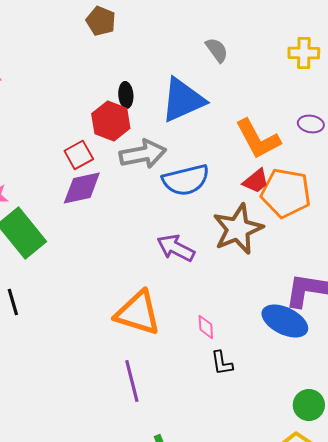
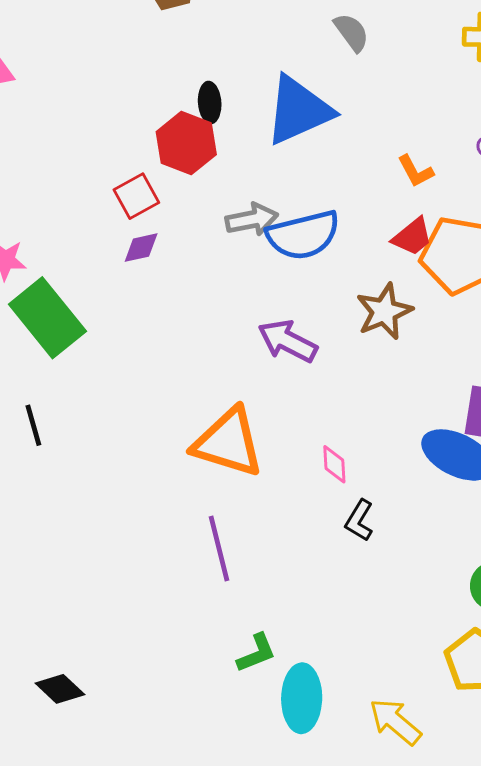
orange L-shape: (258, 139) -> (415, 171), size x0.5
gray arrow: (143, 154) -> (252, 219), moved, size x0.7
purple diamond: (82, 188) -> (141, 248), size x0.6
brown star: (238, 229) -> (384, 312), size x0.7
black L-shape: (222, 363) -> (359, 520), turned 40

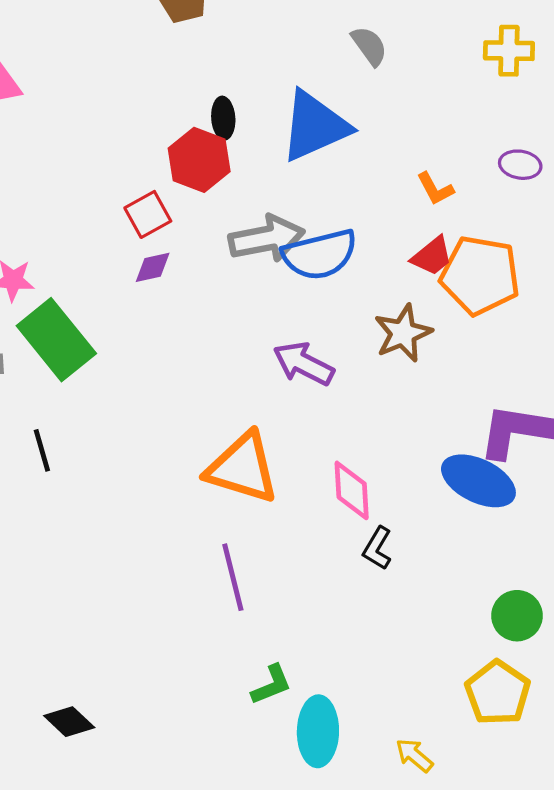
gray arrow: (252, 219) -> (267, 238), size x1.4
pink diamond: (334, 464) -> (352, 490), size x1.5
yellow arrow: (395, 722) -> (414, 755), size x0.7

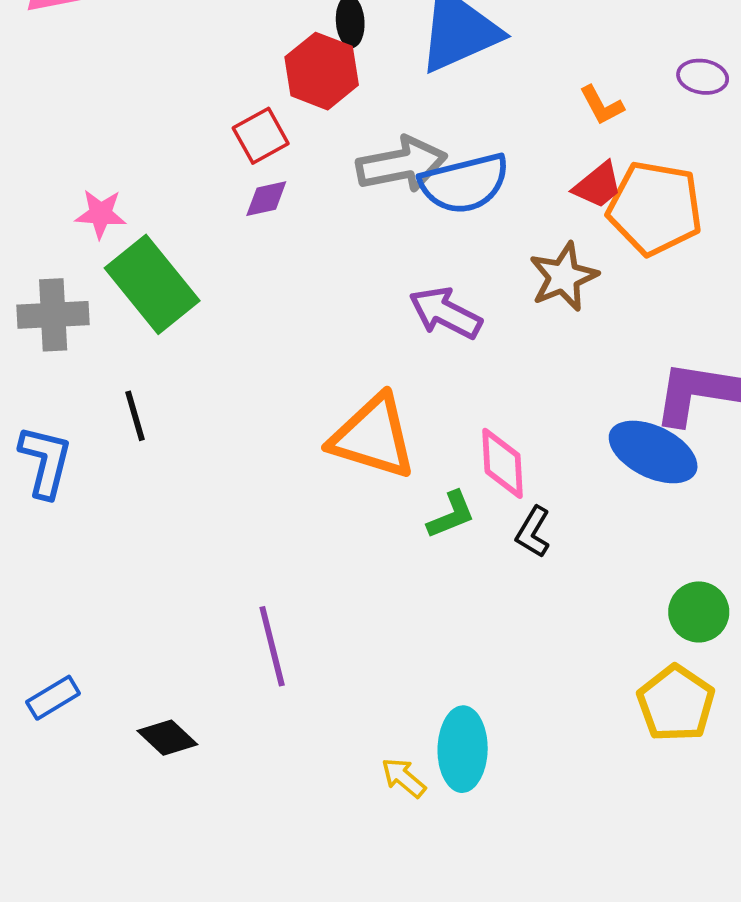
purple line: (233, 577) -> (272, 646), moved
green L-shape: (271, 685) -> (451, 515), moved
yellow arrow: (414, 755) -> (404, 778), moved

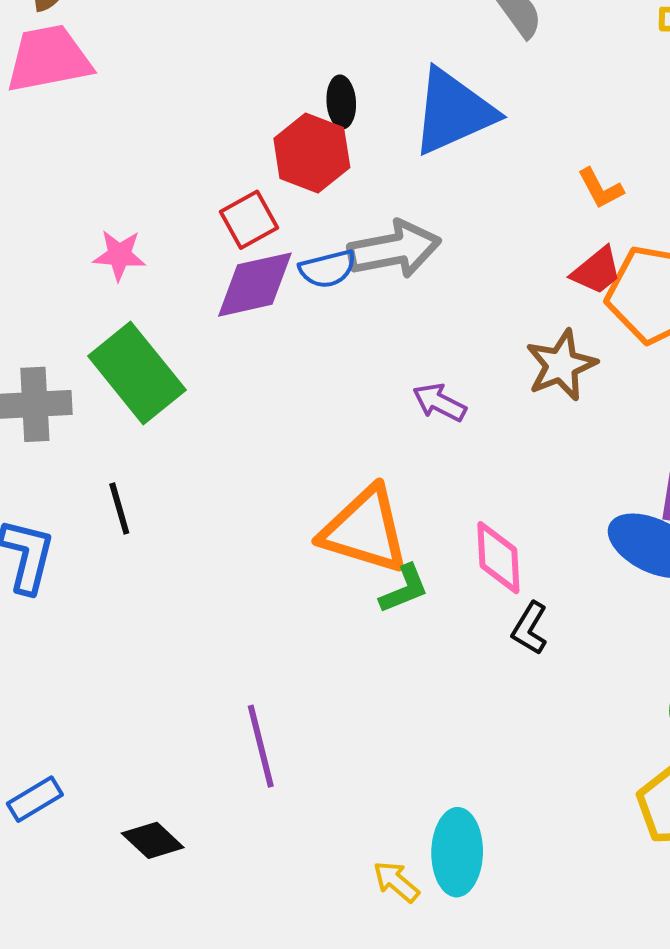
blue semicircle: (464, 183) -> (327, 269), moved, size x0.6
purple diamond: (266, 199) -> (255, 285), size x1.8
pink star: (101, 214) -> (119, 255), moved
purple arrow: (445, 313) -> (439, 402), size x0.7
green L-shape: (451, 515) -> (404, 589), moved

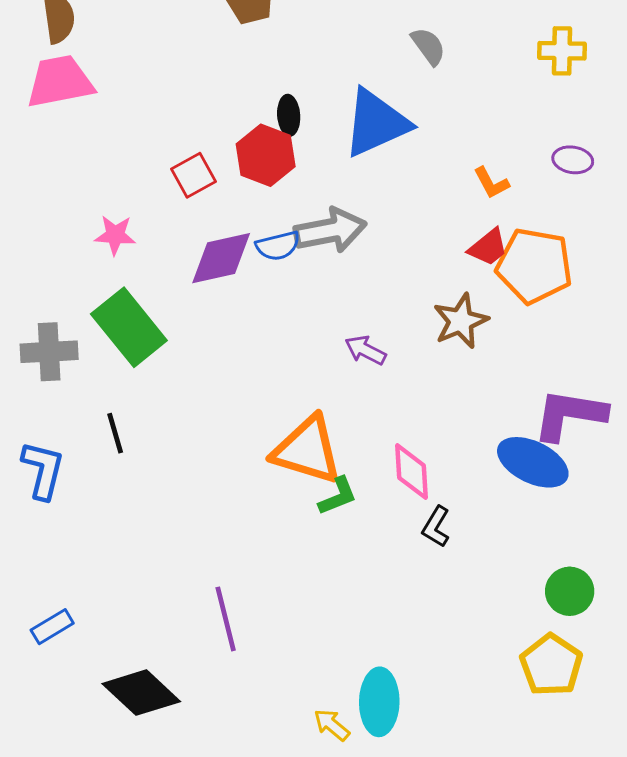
red square: (249, 220) -> (193, 175), moved
blue rectangle: (35, 799) -> (52, 627), moved
black diamond: (153, 840) -> (141, 693), size x1.6

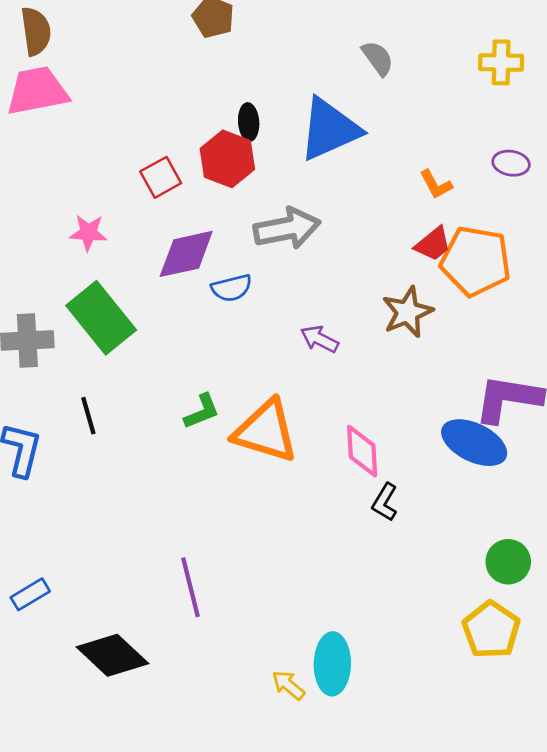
blue semicircle: (278, 246) -> (232, 288), moved
green L-shape: (338, 496) -> (202, 411), moved

